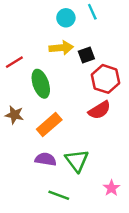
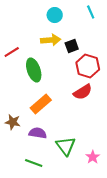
cyan line: (92, 12) -> (91, 12), moved
brown star: (14, 115) -> (13, 122), moved
green triangle: (77, 160) -> (66, 146), moved
green line: (59, 195) -> (34, 163), moved

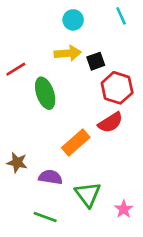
orange rectangle: (41, 104) -> (76, 142), moved

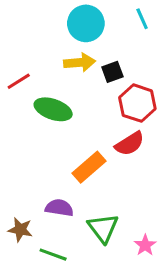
cyan circle: (73, 20) -> (86, 23), size x1.5
green ellipse: (45, 93) -> (53, 109), turned -52
brown star: (17, 162) -> (20, 230), moved

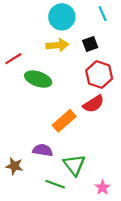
black square: (112, 72) -> (90, 44), moved
pink star: (145, 245) -> (103, 188), moved
green line: (53, 255) -> (55, 184), moved

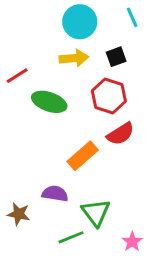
red hexagon: (99, 75) -> (109, 96), moved
green line: (55, 184) -> (71, 237), turned -42

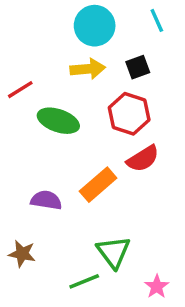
purple semicircle: (55, 194) -> (46, 200), moved

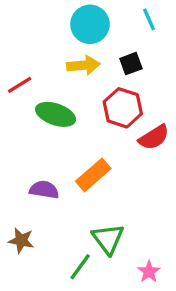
red semicircle: (143, 159) -> (154, 137), moved
green line: (84, 281) -> (80, 267), turned -32

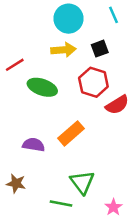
green line: (80, 267) -> (61, 203), turned 65

